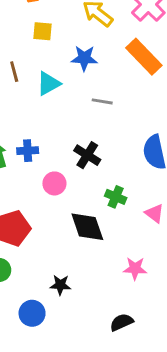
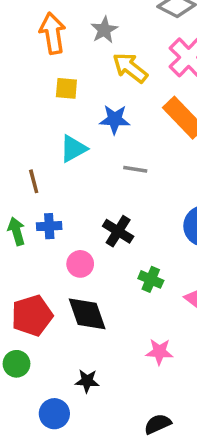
brown line: (14, 72) -> (34, 181), moved
black diamond: (87, 227) -> (87, 314), moved
pink star: (135, 269) -> (159, 352), moved

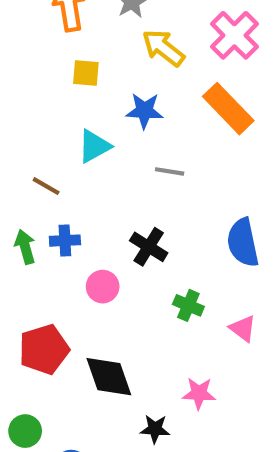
brown line: (34, 181) -> (46, 186), turned -45
black diamond: (87, 314) -> (109, 377), moved
green circle: (16, 364) -> (25, 431), moved
black star: (87, 381) -> (155, 429), moved

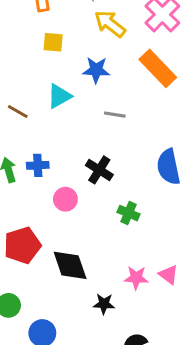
brown line: (46, 186) -> (18, 111), moved
pink triangle: (243, 328) -> (169, 275), moved

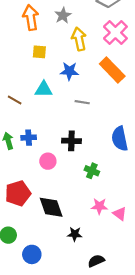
yellow arrow: (110, 24) -> (79, 39), turned 40
cyan triangle: (59, 96) -> (44, 89), turned 30
black cross: (99, 170) -> (71, 141), turned -30
pink star: (136, 278) -> (99, 206), moved

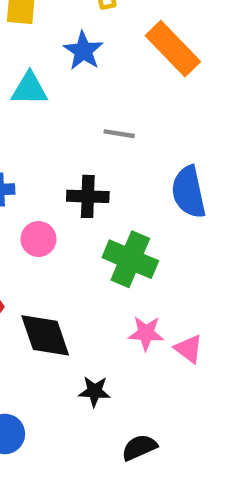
blue star: (69, 71) -> (83, 51), turned 30
gray line: (82, 102) -> (119, 134), moved
green cross: (92, 171) -> (130, 259), size x1.6

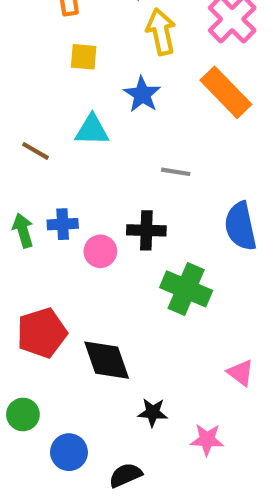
pink circle: (38, 239) -> (100, 251), moved
pink star: (146, 333) -> (207, 440), moved
black semicircle: (139, 447) -> (125, 475), moved

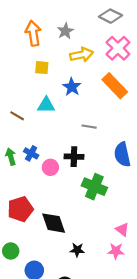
yellow arrow: (161, 32) -> (82, 55), turned 90
blue cross: (63, 224) -> (31, 153), turned 32
pink star: (207, 440) -> (116, 251), moved

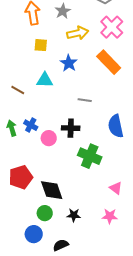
pink triangle: (122, 230) -> (116, 188), moved
green circle: (11, 251) -> (45, 213), moved

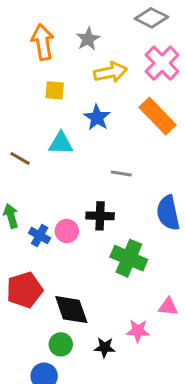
blue cross: (31, 125) -> (40, 236), moved
pink triangle: (116, 188) -> (168, 307), turned -32
pink star: (110, 216) -> (138, 331), moved

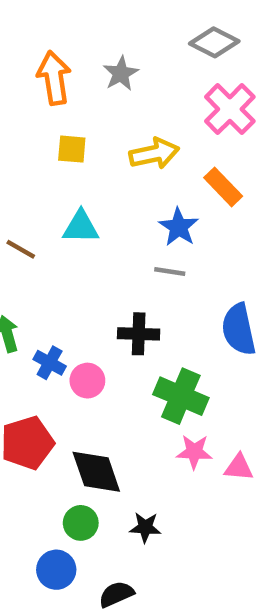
yellow arrow: (111, 72) -> (154, 154), moved
orange rectangle: (158, 116) -> (223, 187), size x0.7
blue star: (97, 118) -> (179, 227), moved
pink circle: (67, 231) -> (87, 381), moved
pink star: (138, 331) -> (194, 452), moved

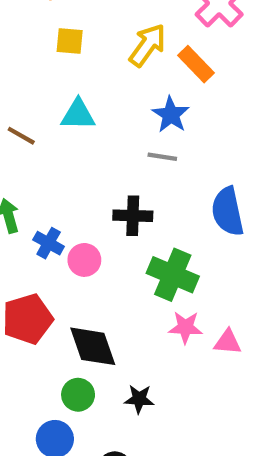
yellow arrow: (154, 154) -> (148, 45), turned -42
orange rectangle: (223, 187) -> (196, 64), moved

